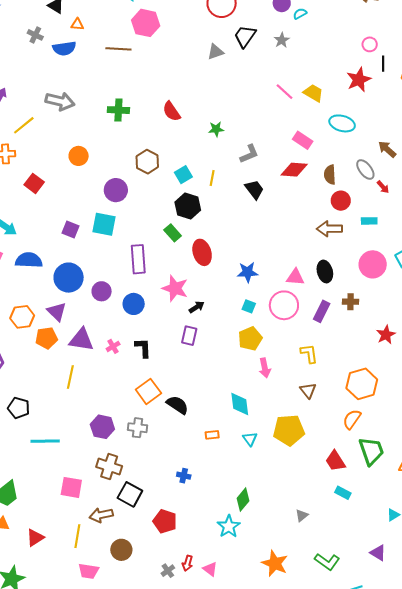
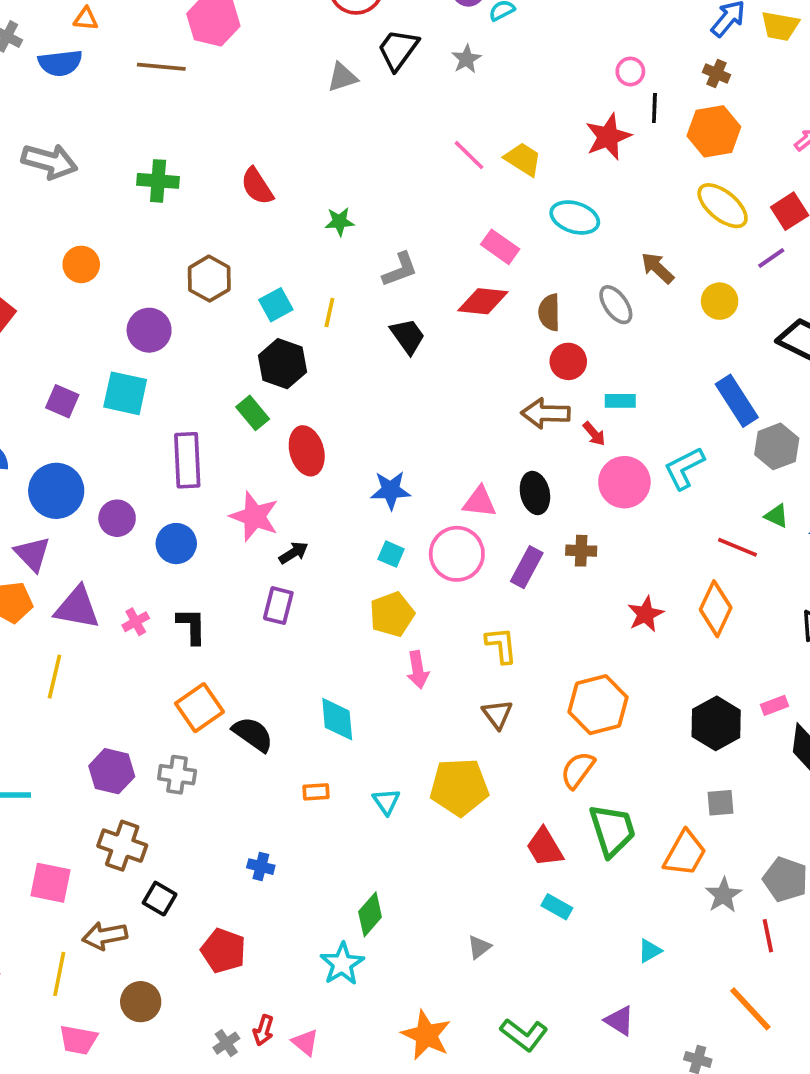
red arrow: (383, 187) -> (594, 434), moved
cyan diamond: (240, 404) -> (337, 719), moved
black square: (130, 494) -> (160, 899), size x0.7

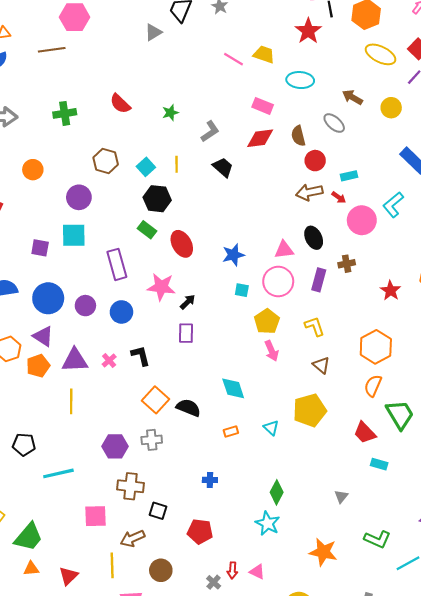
yellow pentagon: (392, 614) -> (267, 321), moved

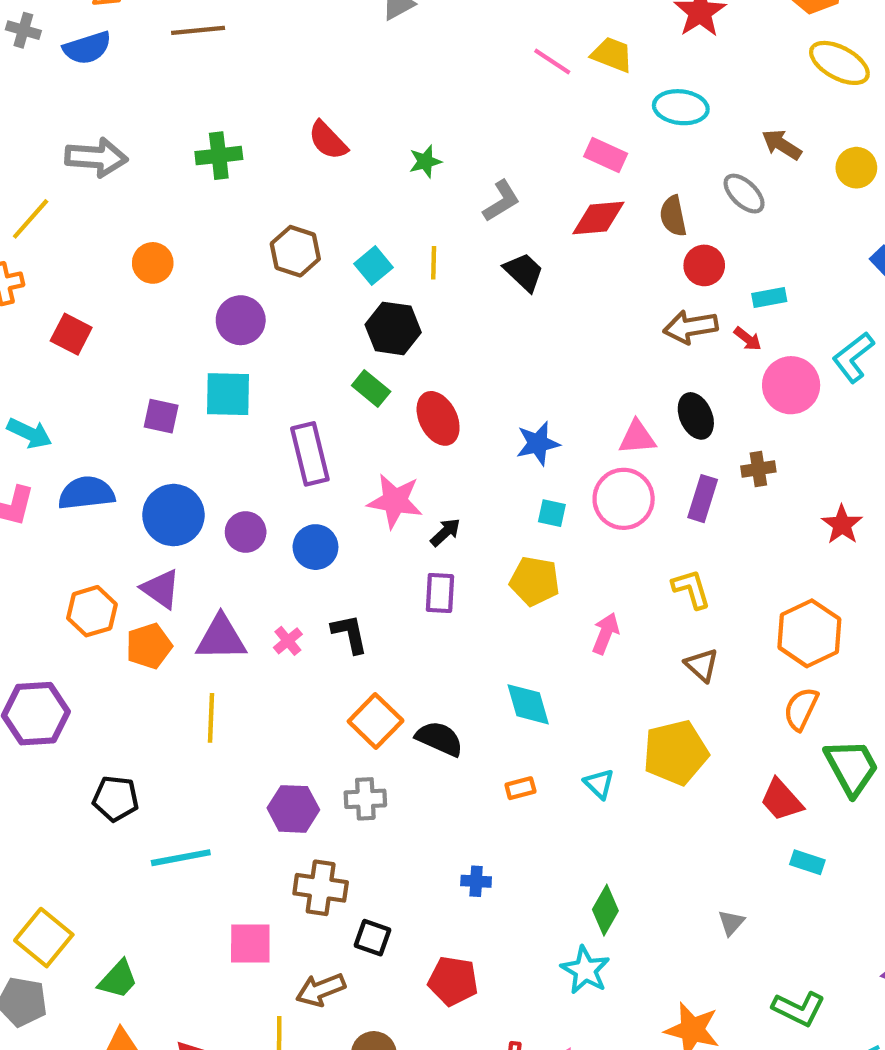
yellow pentagon: (267, 321) -> (535, 581), moved, turned -30
pink arrow: (272, 351) -> (606, 633), turned -138
green trapezoid: (29, 537) -> (118, 979), size x0.7

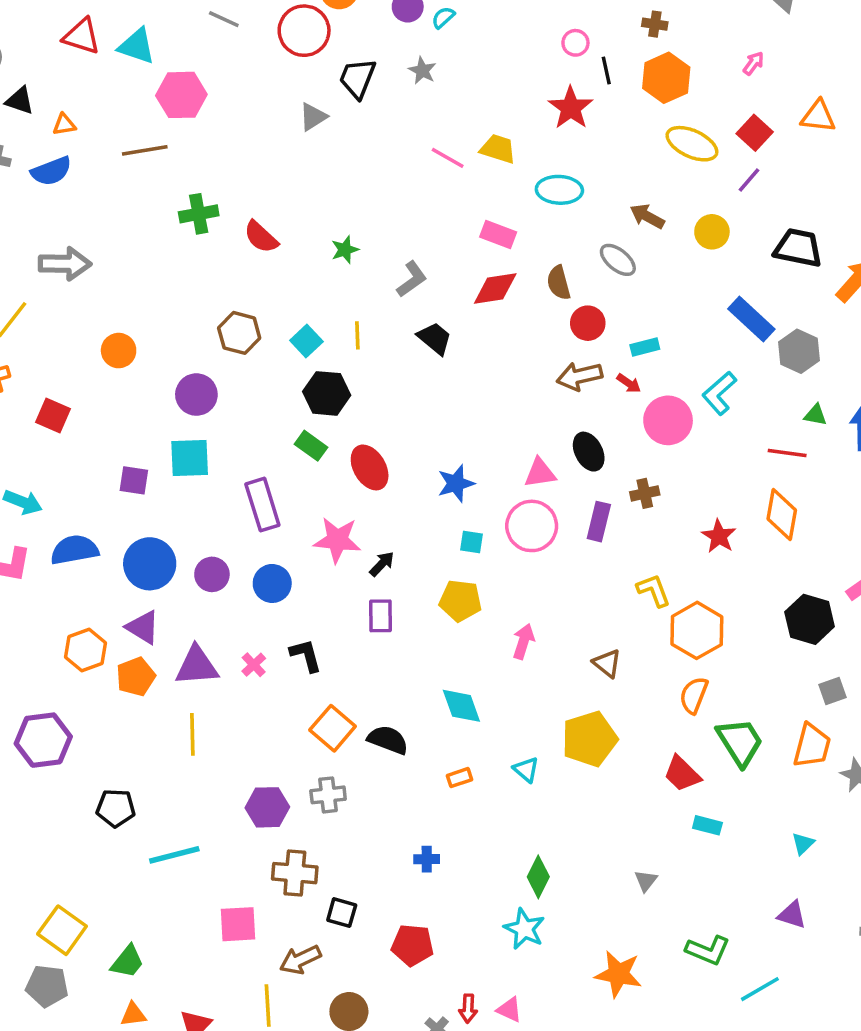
green cross: (219, 156) -> (199, 214), moved
yellow L-shape: (691, 589) -> (654, 590), moved

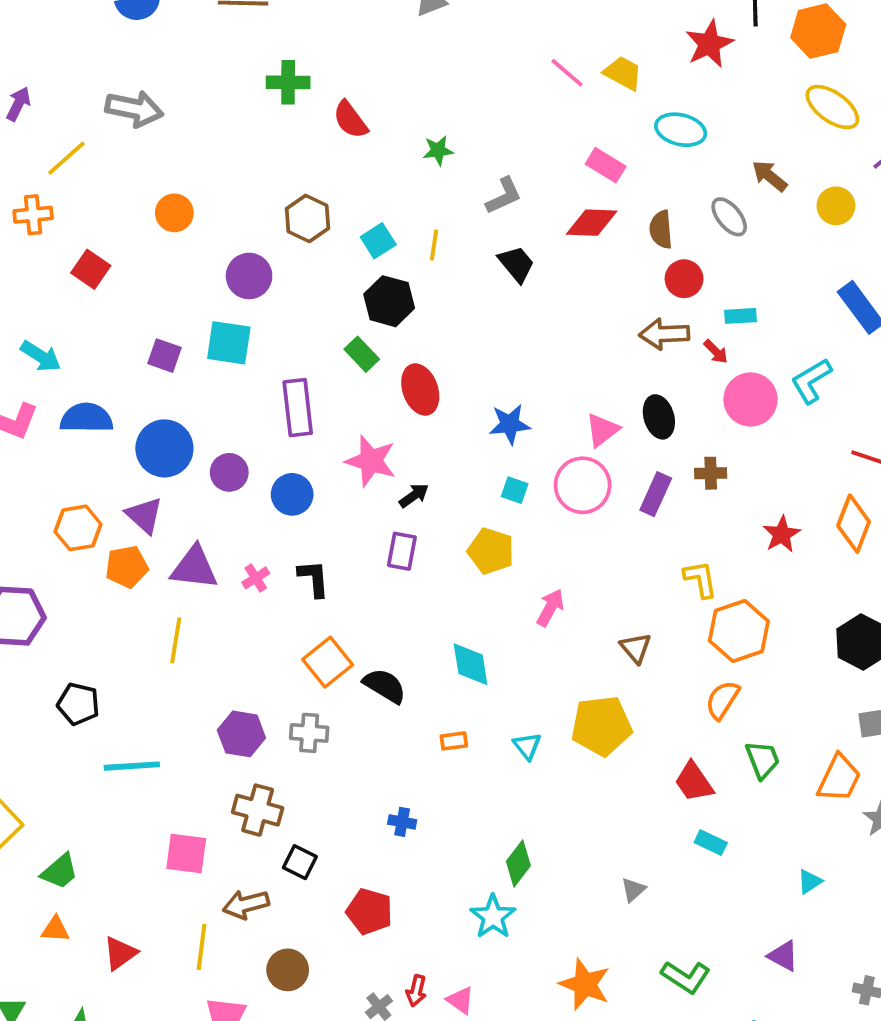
pink triangle: (540, 473) -> (602, 430), turned -40
green trapezoid: (740, 742) -> (762, 760), size x0.7

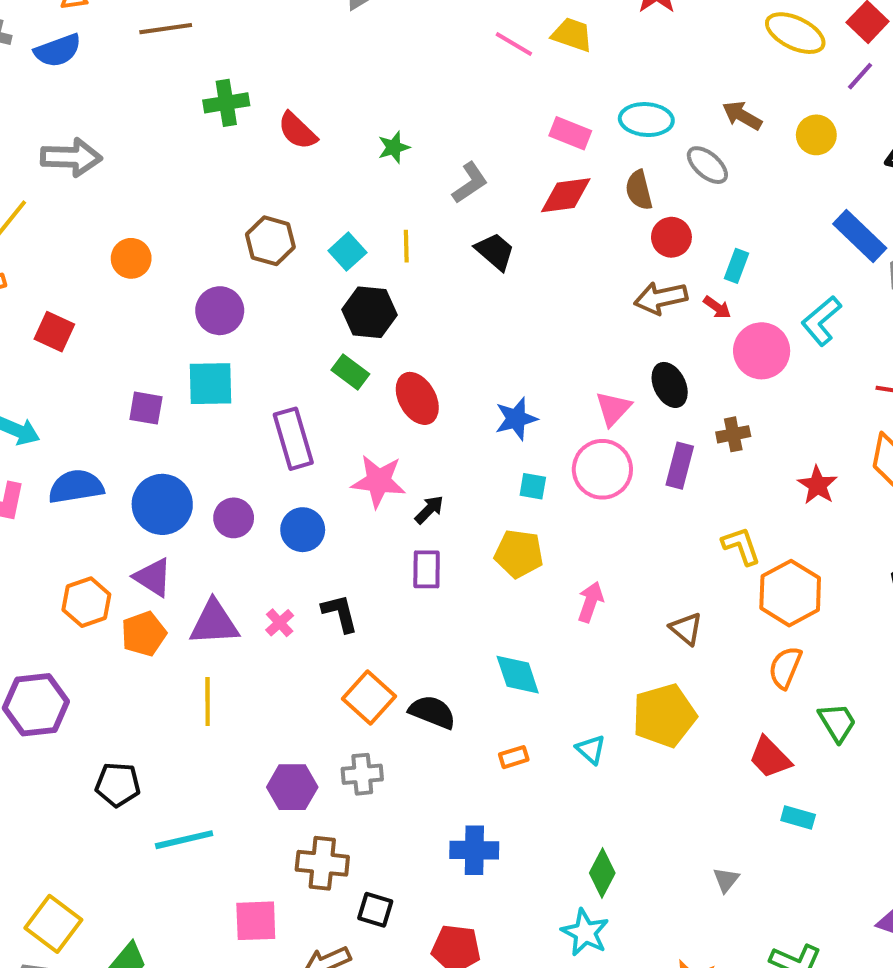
cyan ellipse: (681, 130) -> (646, 120), moved
cyan rectangle: (740, 316) -> (737, 266), turned -56
blue cross: (402, 822) -> (474, 850), size x1.6

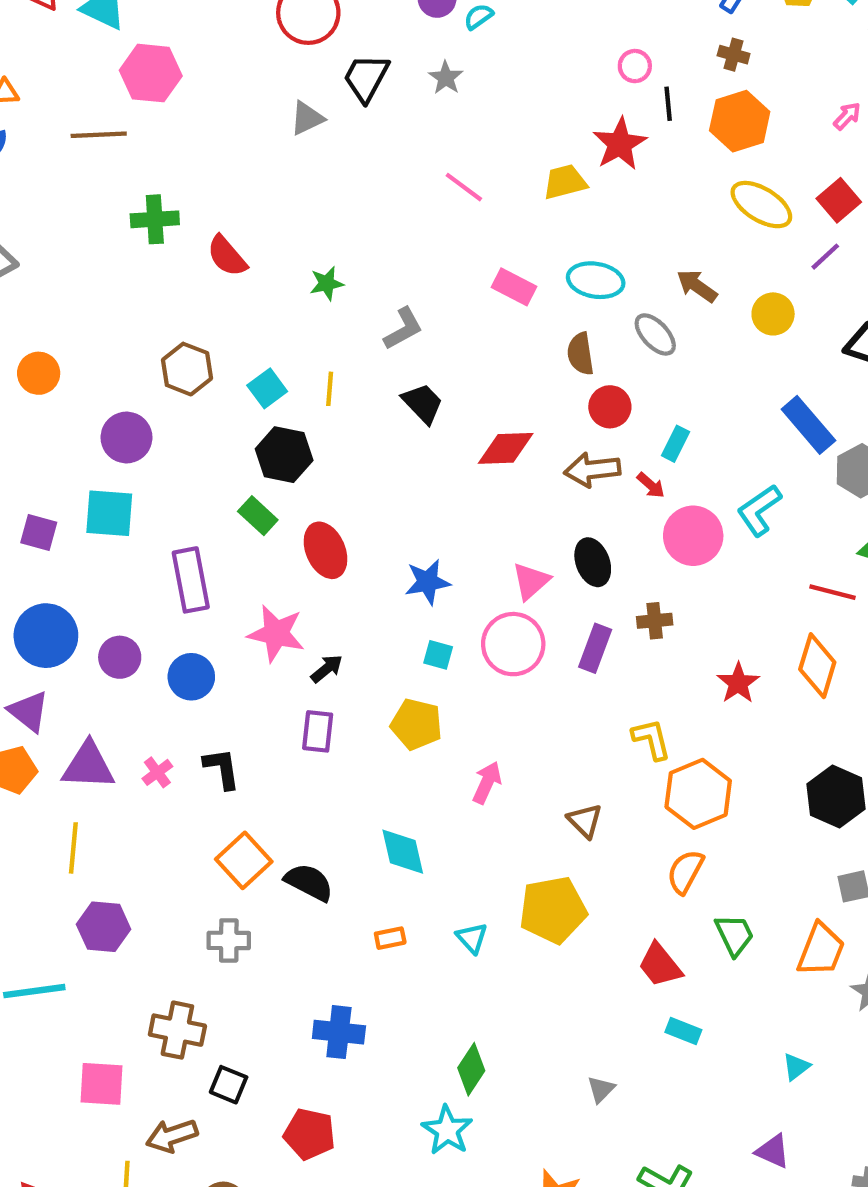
yellow trapezoid: (572, 35) -> (565, 182), moved, turned -39
red diamond: (566, 195) -> (506, 448), moved
purple hexagon: (292, 787) -> (104, 927), moved

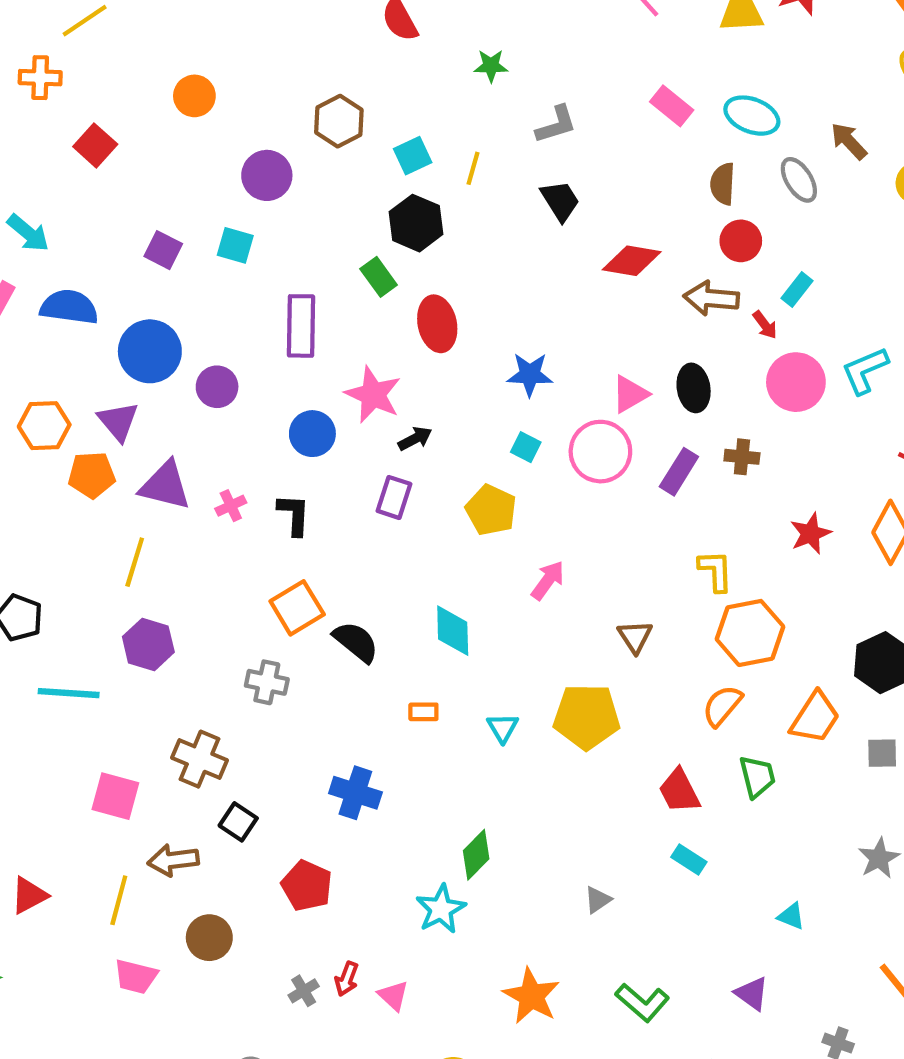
cyan square: (109, 513) -> (235, 245), size x0.7
blue circle: (191, 677) -> (312, 434), moved
orange trapezoid: (821, 950) -> (815, 718), moved
cyan triangle: (796, 1067) -> (791, 916), turned 48

